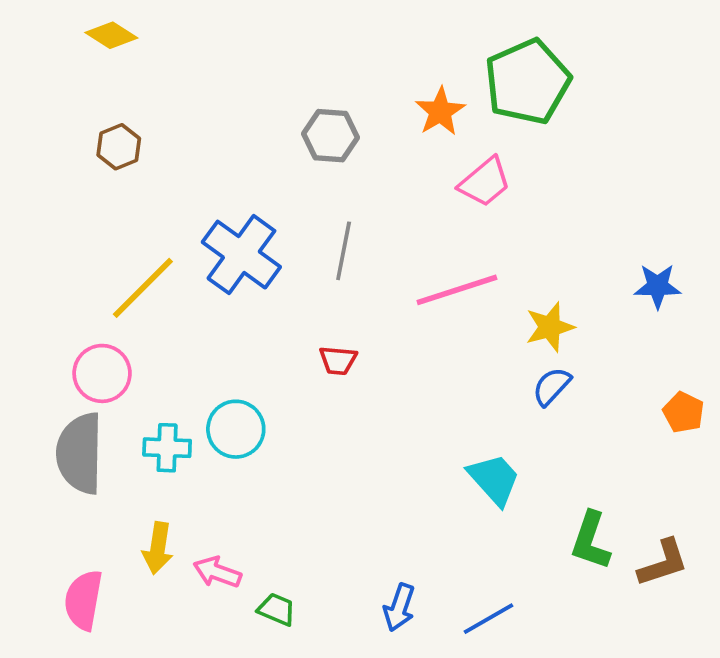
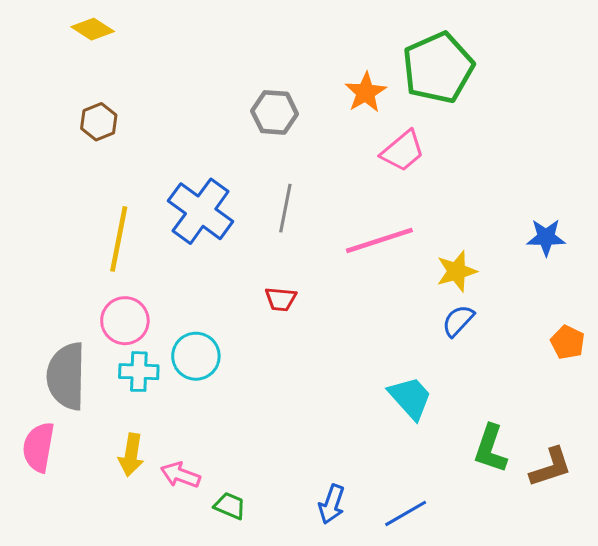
yellow line: (143, 288) -> (119, 239), turned -34
pink circle: (102, 373) -> (125, 321), moved
pink semicircle: (83, 600) -> (39, 447), moved

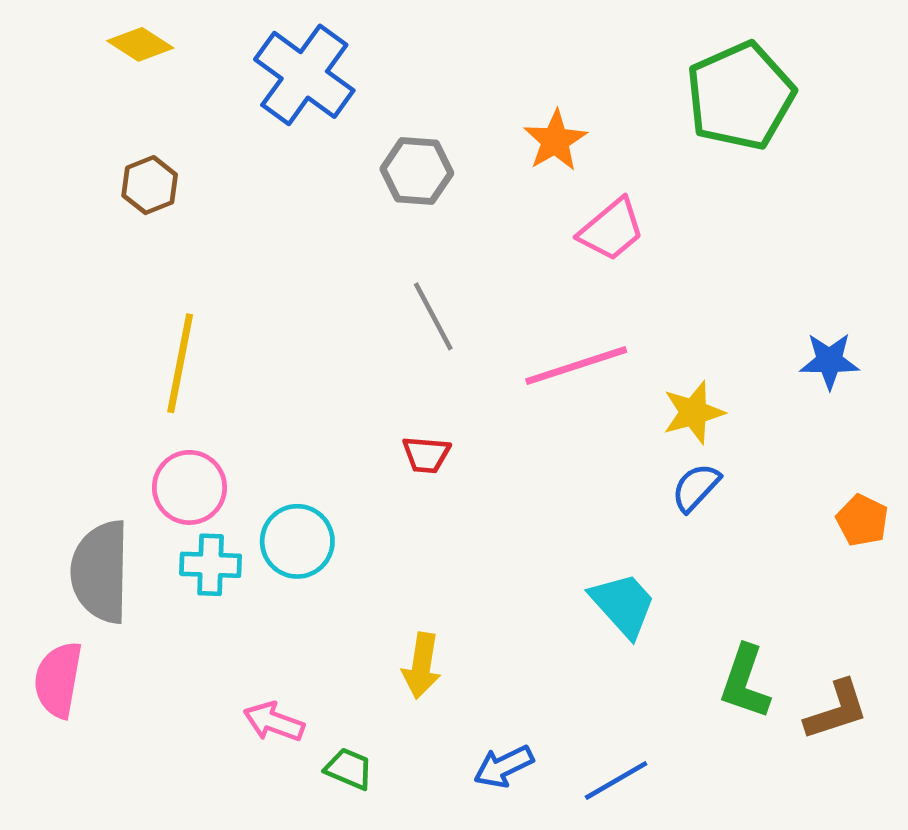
green pentagon: (438, 68) -> (740, 96), moved
gray line: (285, 208) -> (433, 316), turned -39
blue cross: (201, 211) -> (304, 75), moved
yellow arrow: (131, 455) -> (422, 666), moved
blue arrow: (332, 504) -> (504, 766), turned 45

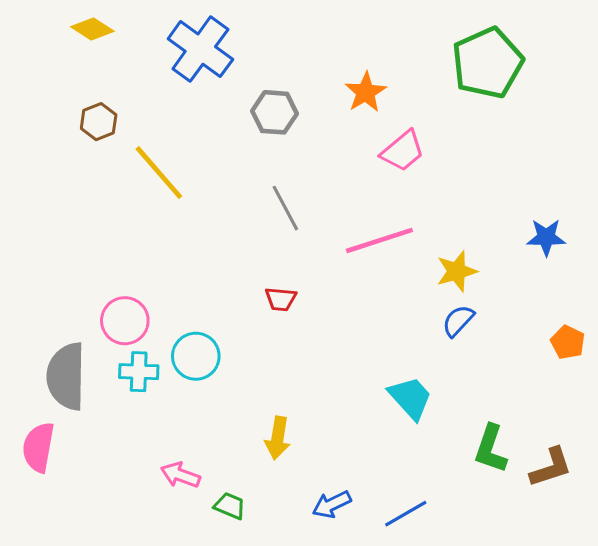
yellow line: (180, 363) -> (159, 173), moved, turned -52

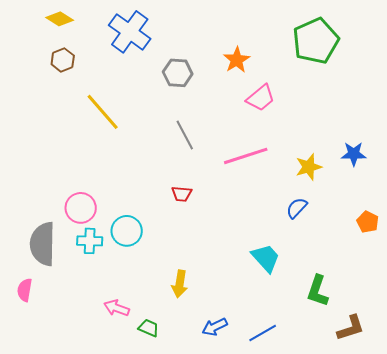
brown hexagon: (99, 122) -> (63, 60), moved
yellow star: (457, 271) -> (309, 167), moved
pink semicircle: (38, 447) -> (25, 290), size x0.7
brown L-shape: (551, 467) -> (351, 328), moved

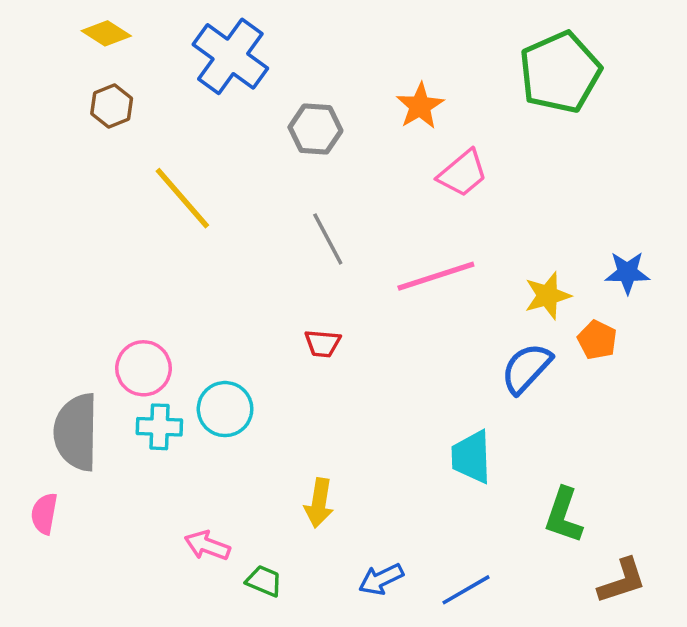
blue semicircle: (297, 208) -> (526, 368), size x1.4
orange pentagon: (368, 222) -> (597, 340), moved
cyan trapezoid: (266, 258) -> (471, 457), turned -140

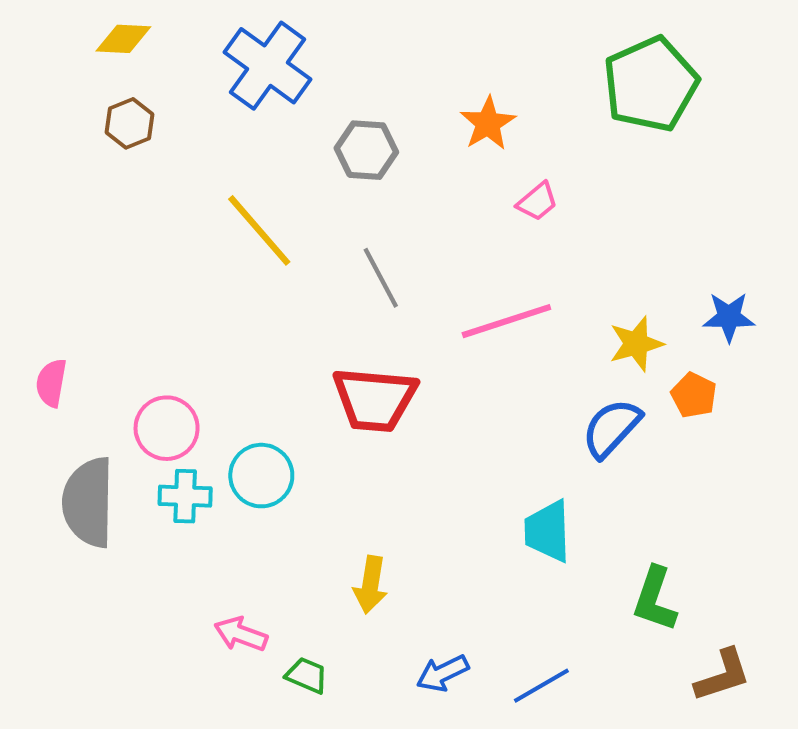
yellow diamond: (106, 33) -> (123, 39), turned -30
pink trapezoid: (463, 173) -> (537, 202), size x0.7
yellow line: (182, 198) -> (259, 230), moved
red trapezoid: (322, 343) -> (375, 399), size x2.0
pink semicircle: (44, 514) -> (51, 383), moved

